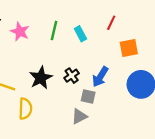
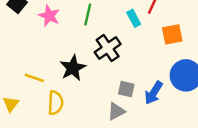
cyan rectangle: (80, 34) -> (134, 18), moved
black cross: (72, 76) -> (108, 48), moved, size x1.5
blue arrow: (100, 77) -> (154, 93), moved

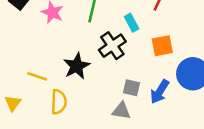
cyan rectangle: (134, 18) -> (132, 23), moved
orange square: (172, 34) -> (162, 46), moved
gray triangle: (116, 111) -> (121, 111), turned 36

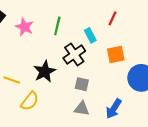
gray square: (132, 88) -> (82, 84), moved
blue arrow: (160, 92) -> (114, 109), moved
yellow semicircle: (59, 102) -> (30, 101), turned 36

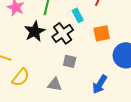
black star: (45, 71) -> (35, 31), moved
gray triangle: (82, 109) -> (55, 84), moved

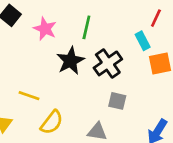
cyan rectangle: (78, 15) -> (143, 41), moved

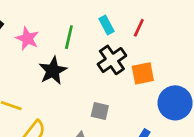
cyan rectangle: (143, 41) -> (107, 25), moved
black cross: (108, 63) -> (112, 60), moved

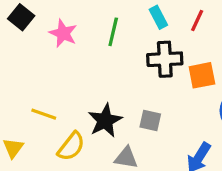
black cross: (112, 60) -> (165, 59), turned 32
black star: (53, 71) -> (105, 121), moved

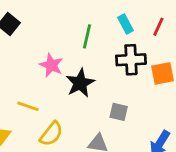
pink star: (63, 33) -> (51, 65), moved
black star: (105, 121) -> (80, 83), moved

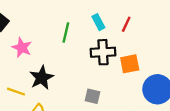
pink star: (51, 65) -> (22, 48), moved
black star: (80, 83) -> (42, 78), moved

